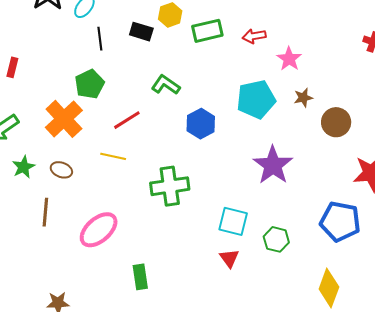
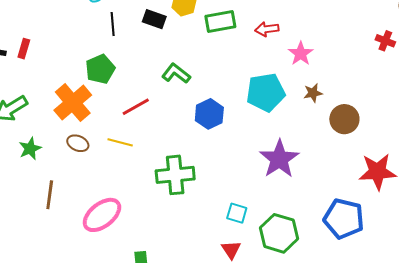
brown ellipse: (61, 170) -> (78, 143), moved
cyan square: (233, 221) -> (237, 213), size x0.7
green hexagon: (276, 239) -> (279, 233), size x1.5

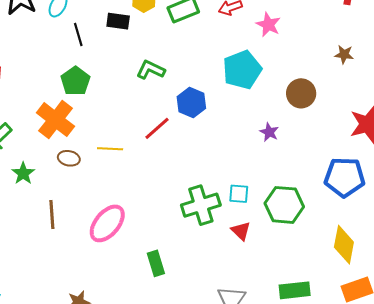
brown star: (313, 93) -> (344, 54), moved, turned 30
red line: (136, 107) -> (157, 128), moved
brown circle: (344, 119) -> (301, 93), moved
purple star: (279, 159) -> (269, 132), size x0.5
green cross: (175, 175) -> (201, 205), moved

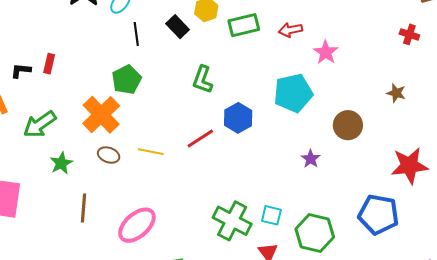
black rectangle: (118, 21) -> (178, 27), turned 30
green L-shape: (151, 70) -> (203, 80), turned -104
green cross: (201, 205) -> (232, 221), turned 36

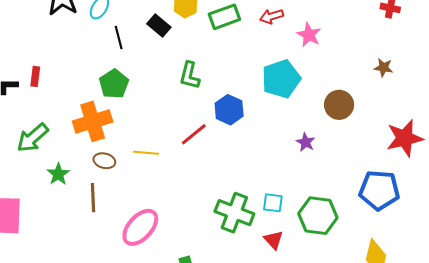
orange cross: (101, 115) -> (93, 121), turned 33
brown line: (84, 208) -> (93, 198), moved

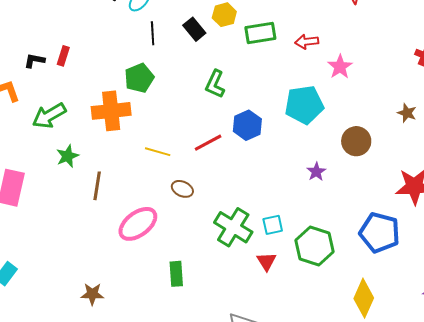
brown ellipse: (104, 161) -> (182, 189), moved
cyan square: (273, 203) -> (273, 225), turned -30

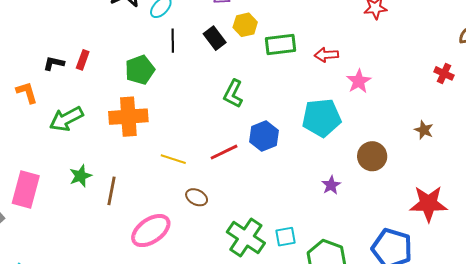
green pentagon: (139, 78) -> (140, 70), moved
green star: (67, 156) -> (80, 176), moved

